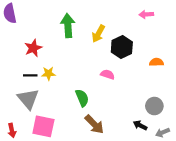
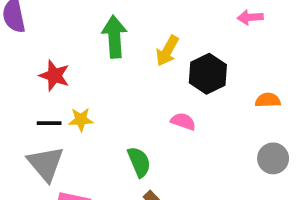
red star: (33, 48) -> (54, 76), turned -30
gray circle: (154, 106) -> (273, 158), moved

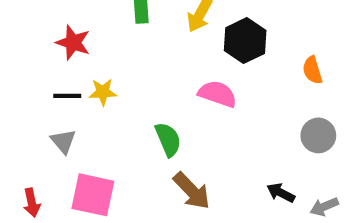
orange semicircle: (268, 100) -> (312, 70), turned -105
pink semicircle: (183, 121) -> (217, 94), size x1.4
gray triangle: (46, 164) -> (63, 141), size x0.6

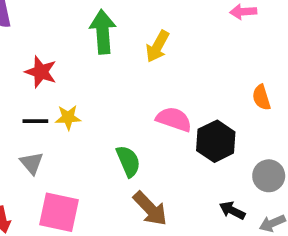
black hexagon: (245, 41) -> (216, 141), moved
gray circle: (318, 135) -> (269, 176), moved

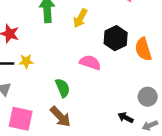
orange semicircle: (261, 97) -> (143, 49), size x1.5
black hexagon: (216, 141) -> (116, 38), moved
brown arrow: (150, 209) -> (60, 117), moved

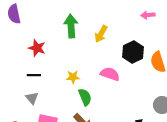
yellow star: (26, 61) -> (73, 77), moved

